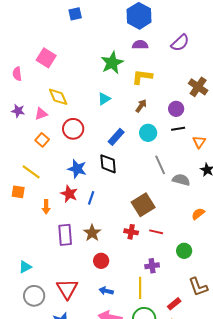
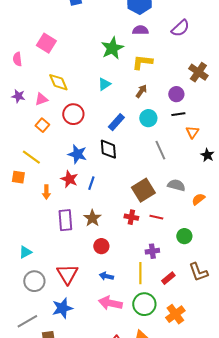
orange triangle: (199, 142) -> (192, 132), moved
gray semicircle: (181, 180) -> (176, 185), moved
red rectangle: (174, 304) -> (168, 278), moved

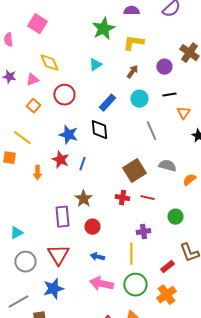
purple circle: (176, 94) -> (164, 67), moved
purple rectangle: (65, 220) -> (62, 217), moved
red rectangle: (168, 278) -> (167, 267), moved

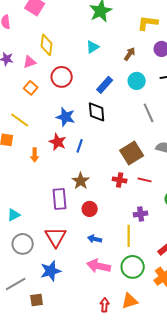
yellow L-shape: (133, 43) -> (148, 23), moved
yellow diamond: (49, 63) -> (47, 45), turned 30

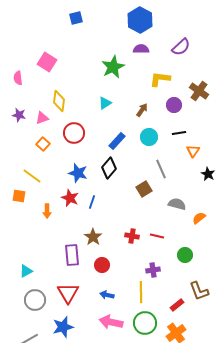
black diamond: (97, 112) -> (109, 168), turned 45
brown square: (132, 153) -> (144, 189), moved, size x0.7

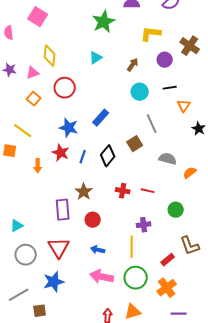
blue rectangle: (117, 141) -> (101, 118), moved
black diamond: (109, 168) -> (108, 156), moved

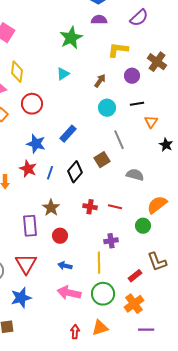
orange semicircle: (190, 173) -> (157, 205), moved, size x1.5

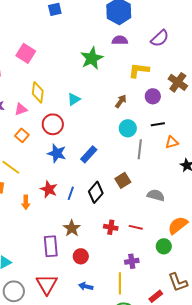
cyan triangle: (63, 74) -> (74, 99), moved
orange triangle: (151, 122) -> (172, 142), turned 40
gray line: (119, 140) -> (140, 149), moved, turned 30
blue star: (36, 144) -> (57, 153), moved

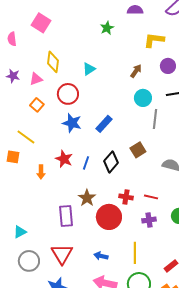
green star: (92, 58) -> (107, 28), size x0.6
red circle: (81, 256) -> (109, 217), moved, size x1.6
purple cross: (132, 261) -> (149, 220), moved

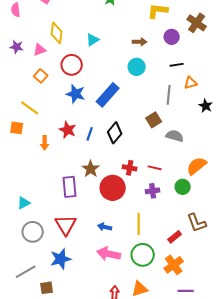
brown arrow: (136, 71) -> (140, 42), turned 56
cyan circle: (143, 98) -> (137, 67), moved
gray line: (155, 119) -> (169, 95), moved
blue rectangle: (104, 124) -> (108, 95), size x1.4
brown square: (138, 150) -> (154, 120), moved

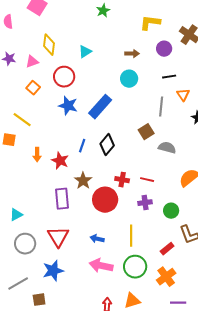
orange triangle: (191, 83) -> (183, 95), turned -48
red star: (68, 130) -> (60, 161), moved
green circle: (183, 187) -> (171, 211), moved

